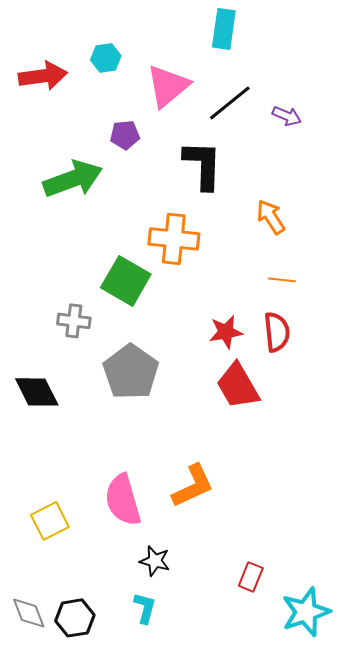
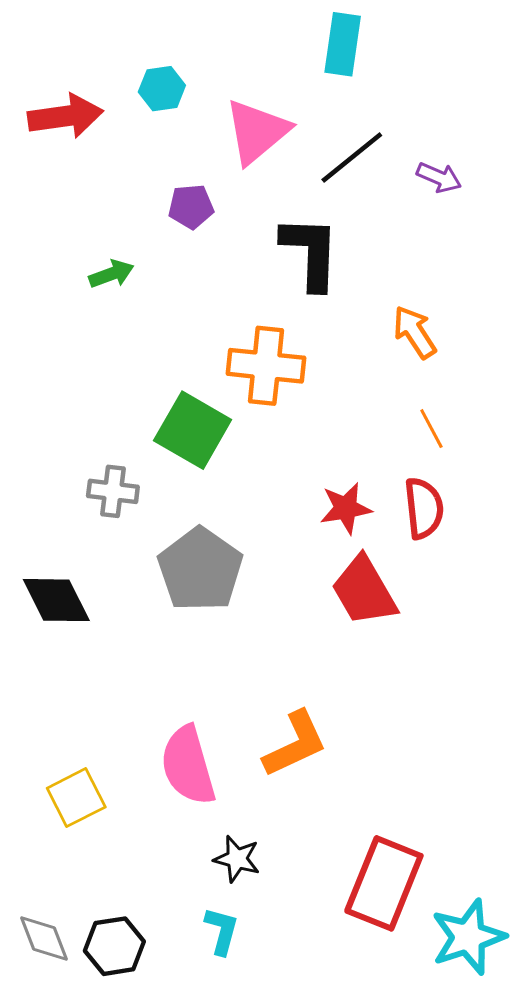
green arrow: (73, 179) -> (111, 274), size x0.5
orange line: (282, 280) -> (431, 429), turned 56
red rectangle: (251, 577) -> (384, 883), size x2.0

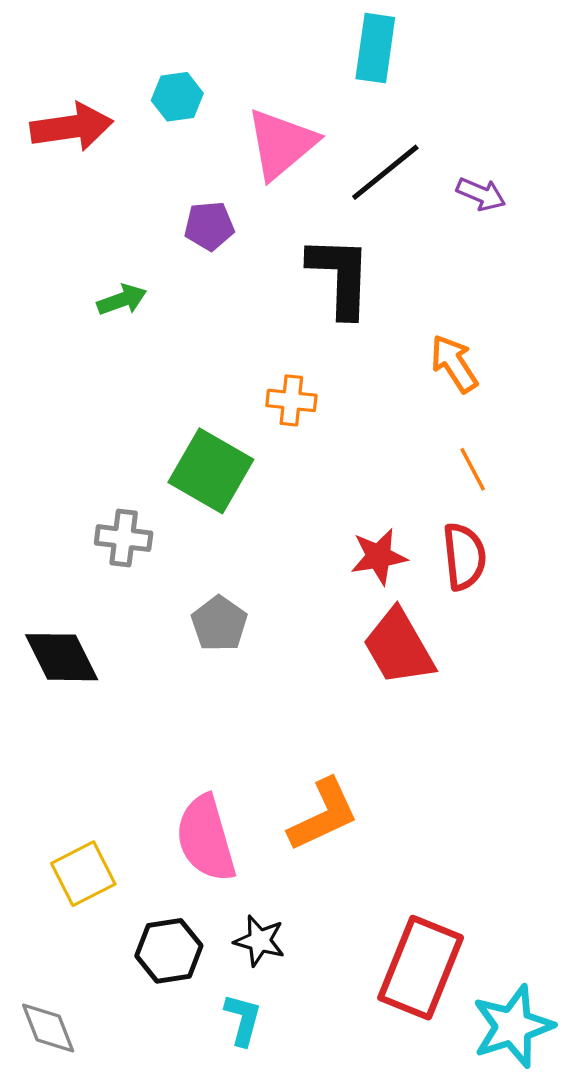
orange cross: (266, 366) -> (291, 400), size x0.6
gray pentagon: (200, 569) -> (219, 624), size x0.6
black hexagon: (114, 946) -> (169, 951), moved

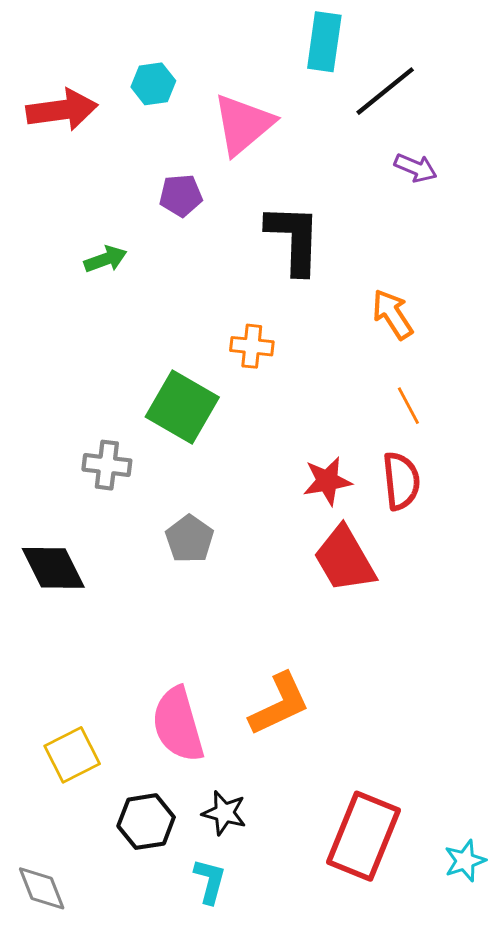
black line: (385, 172) -> (385, 91), moved
cyan star: (513, 1026) -> (465, 861), moved, size x0.6

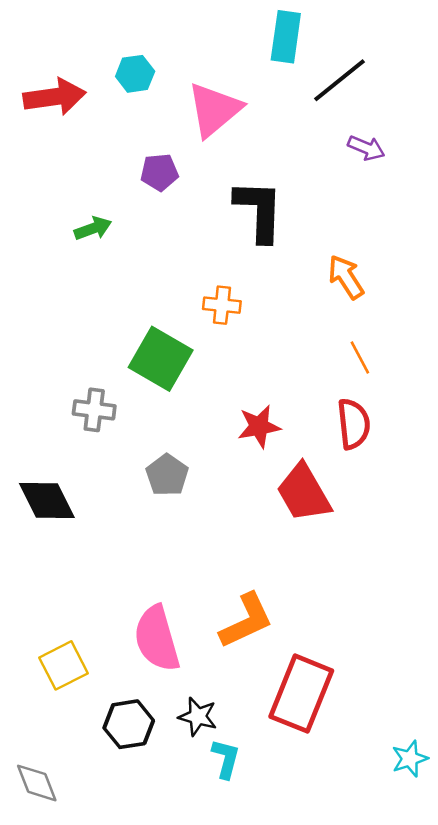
red star: (327, 481) -> (259, 426), moved
red rectangle: (363, 836) -> (301, 694), moved
cyan L-shape: (210, 881) -> (226, 759), moved

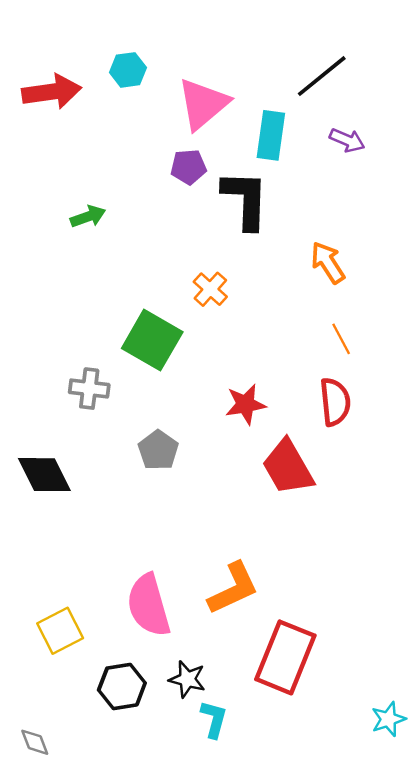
cyan rectangle: (286, 37) -> (271, 135), moved
purple pentagon: (159, 172) -> (189, 167), moved
orange cross: (222, 305) -> (210, 289), turned 36
gray diamond: (37, 783) -> (35, 742), size x0.7

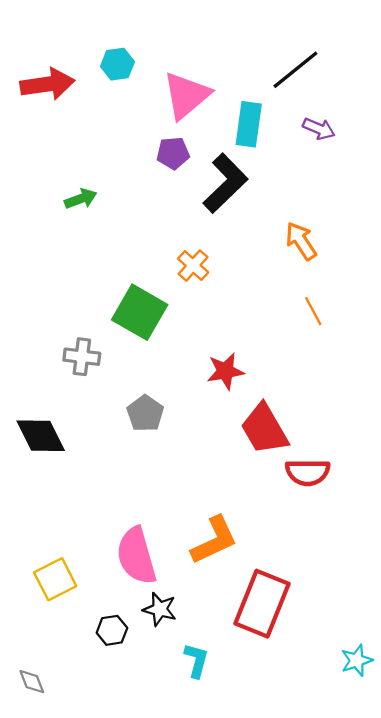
black L-shape: (245, 200) -> (225, 183), turned 44
red semicircle: (335, 402) -> (308, 472), moved, turned 96
black star: (187, 679) -> (160, 609), moved
black hexagon: (122, 686) -> (112, 630), size x0.7

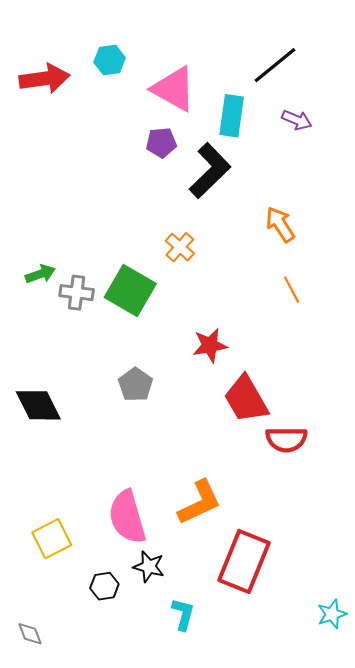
pink triangle: (186, 95) -> (174, 89), turned -51
green arrow: (81, 199) -> (40, 274), moved
gray cross: (82, 357) -> (77, 293), moved

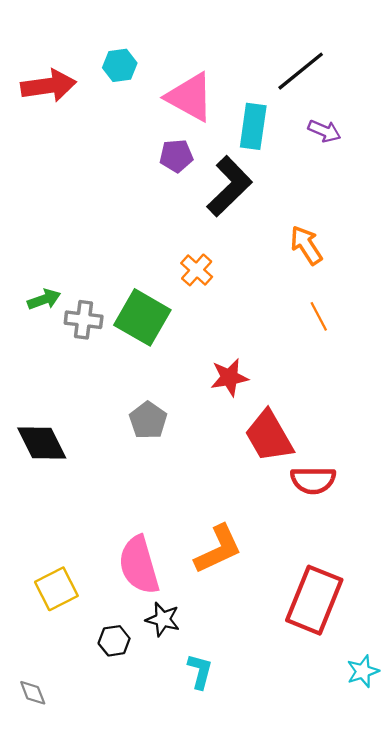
red rectangle: (244, 561) -> (314, 600), moved

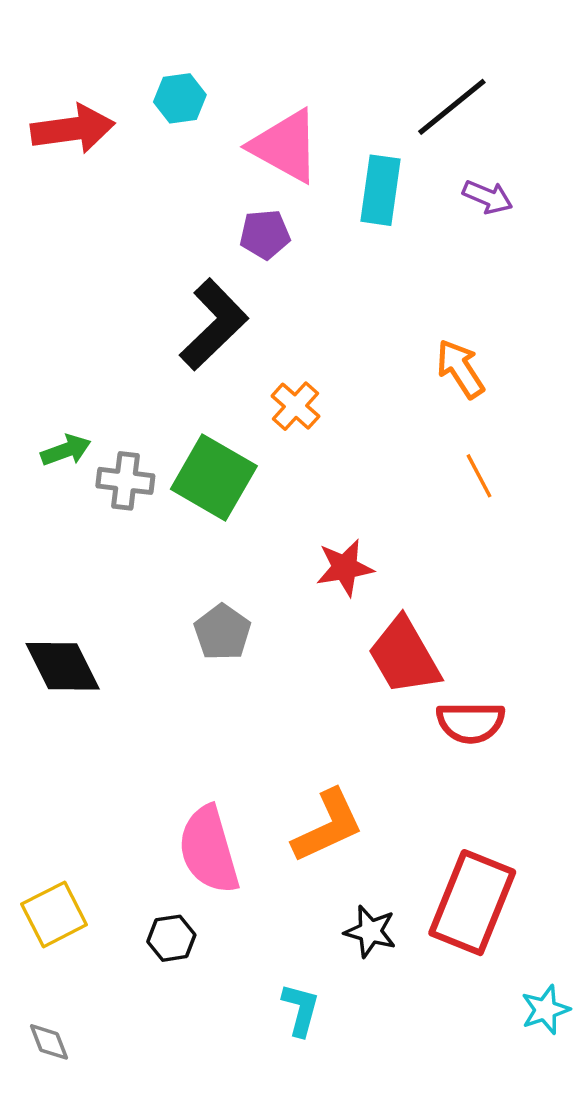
black L-shape: (229, 186) -> (214, 325), moved
yellow square: (56, 589) -> (54, 914), moved
black star: (163, 619) -> (370, 931), moved
black hexagon: (114, 641) -> (171, 938), moved

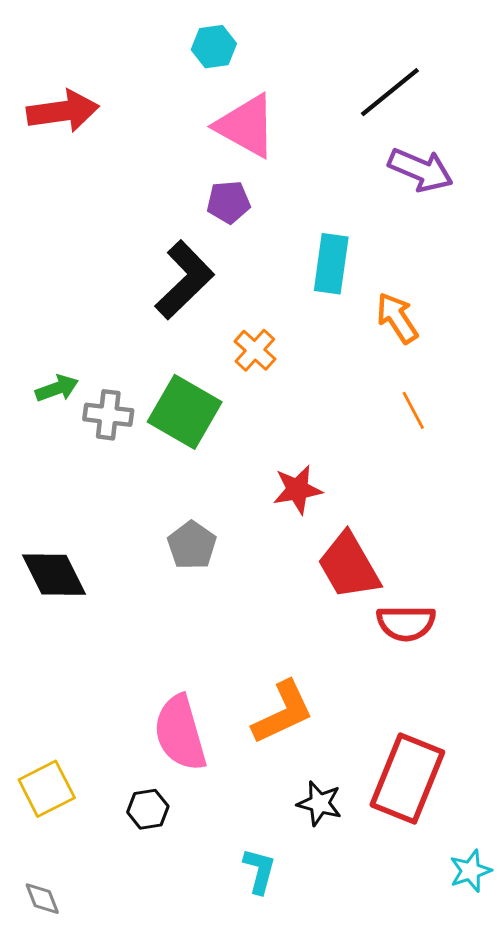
cyan hexagon: (180, 98) -> (214, 47), moved
cyan rectangle: (380, 190) -> (331, 264), moved
purple arrow: (488, 197) -> (421, 170), size x1.5

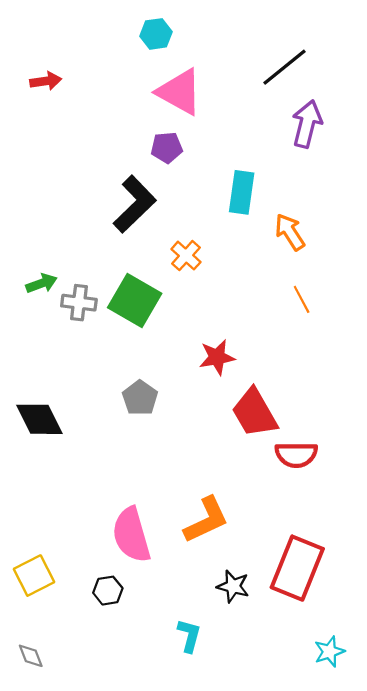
red arrow: (63, 111) -> (46, 81), size x0.6
purple arrow: (421, 170) -> (307, 124), turned -99
cyan star: (470, 871) -> (329, 652), moved

